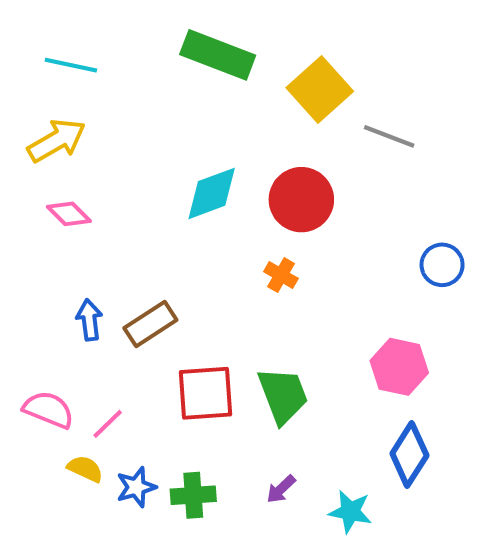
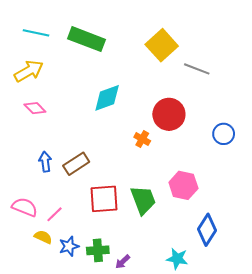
green rectangle: (218, 55) -> (86, 39), moved
red circle: (301, 200) -> (169, 114), moved
pink hexagon: (399, 367) -> (183, 185), moved
purple arrow: (281, 489) -> (123, 262), moved

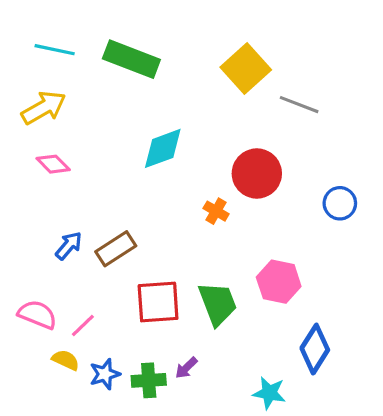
blue arrow: (45, 162) -> (69, 246), turned 48
purple arrow: (123, 262) -> (186, 368), moved

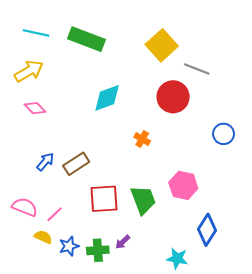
red circle: (257, 174) -> (173, 97), moved

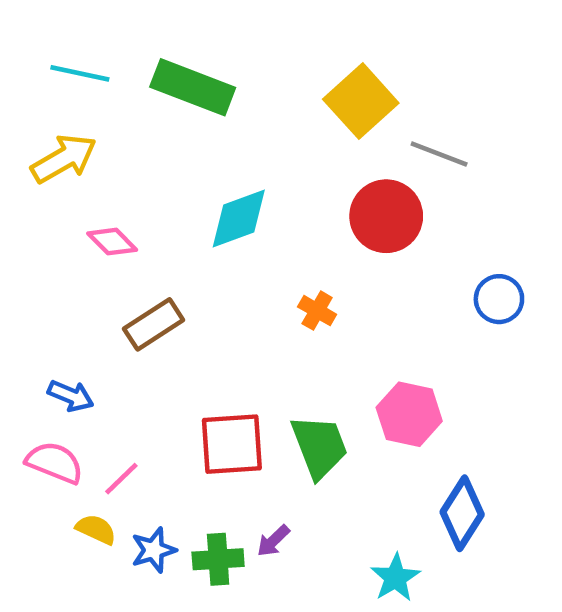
pink diamond: (35, 108) -> (112, 242), moved
blue arrow: (45, 162) -> (71, 396), moved, turned 72
brown rectangle: (76, 164) -> (154, 324), moved
cyan star: (177, 259) -> (395, 578), turned 30

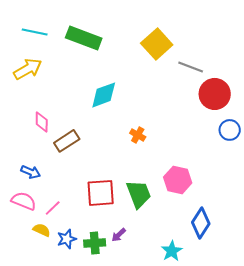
red circle: (386, 216) -> (215, 94), moved
pink diamond: (112, 242) -> (42, 122), moved, turned 45
blue circle: (499, 299) -> (230, 130), moved

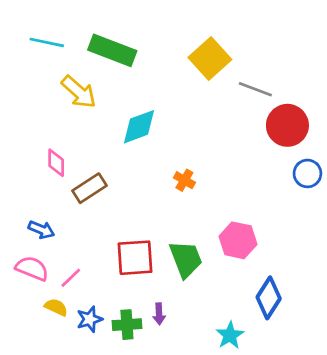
yellow arrow: (28, 69) -> (79, 92), moved, turned 72
purple arrow: (119, 235) -> (159, 314), turned -49

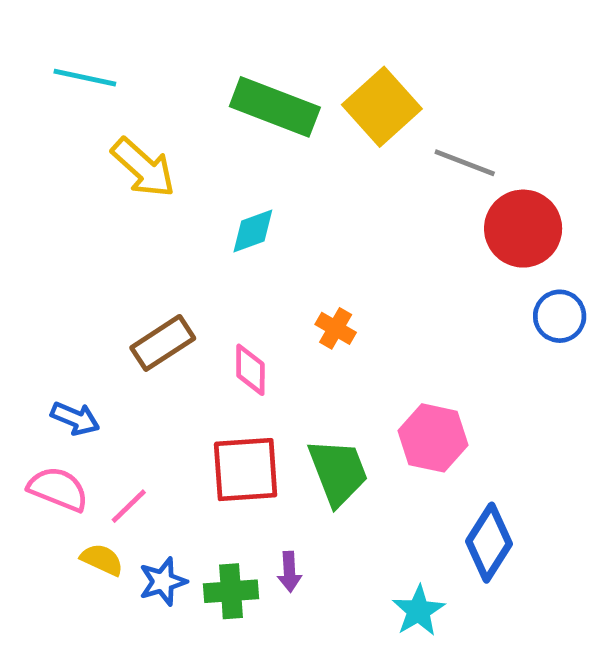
green rectangle: (112, 50) -> (275, 107), moved
cyan diamond: (139, 127) -> (253, 231), size x0.7
pink diamond: (56, 163) -> (250, 370), moved

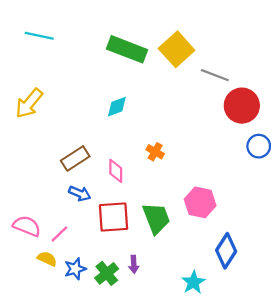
yellow arrow: (143, 168) -> (29, 103), moved, turned 88
blue arrow: (75, 418) -> (80, 193), moved
green cross: (231, 591) -> (107, 273), turned -35

